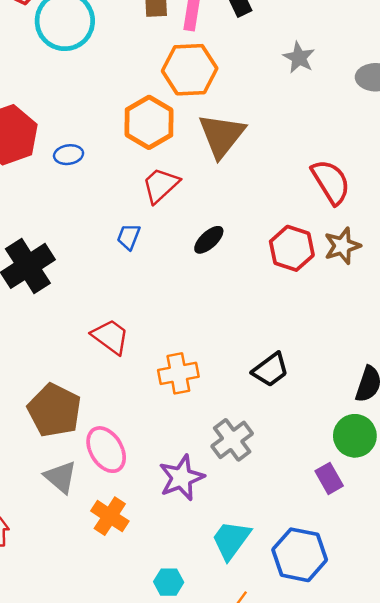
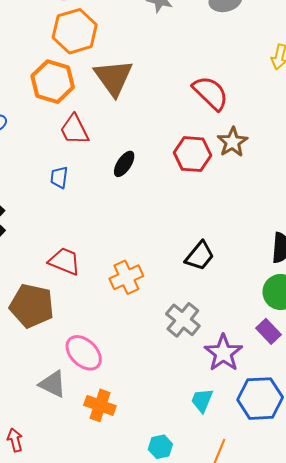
red trapezoid: (161, 185) -> (74, 130), turned -60
brown pentagon: (54, 410) -> (32, 306), moved
purple star: (181, 478) -> (223, 353), moved
cyan trapezoid: (231, 540) -> (202, 400), size x0.7

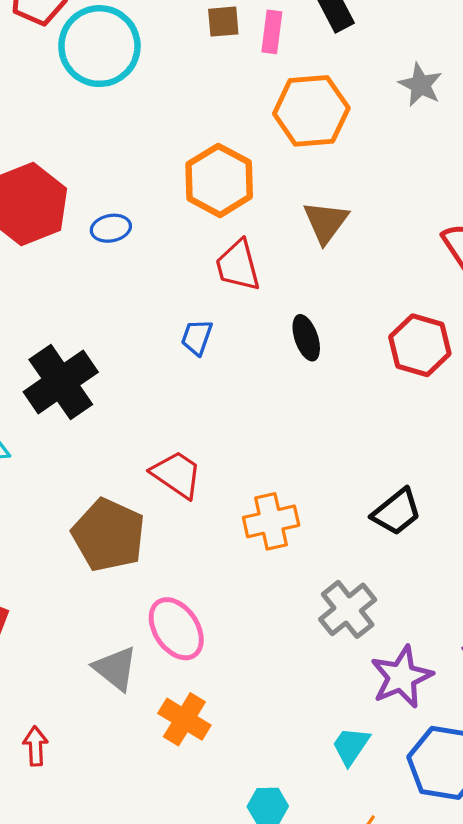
orange hexagon: (75, 31) -> (311, 111), moved
brown triangle: (113, 78) -> (326, 222), moved, size x0.7
black ellipse: (124, 164) -> (306, 338), turned -64

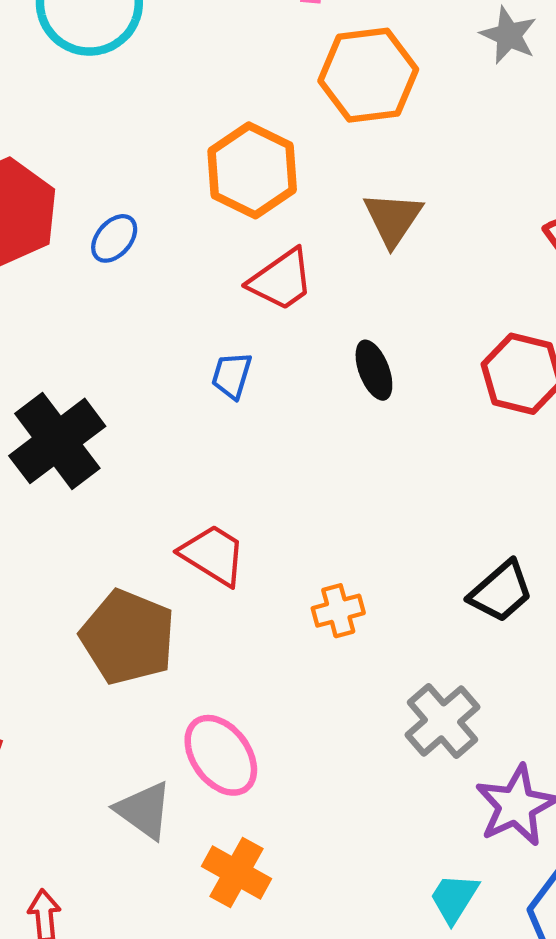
blue ellipse: (111, 228) -> (114, 238), turned -36
red trapezoid: (238, 265) -> (281, 280), turned -108
orange cross: (271, 521) -> (338, 611), size x0.7

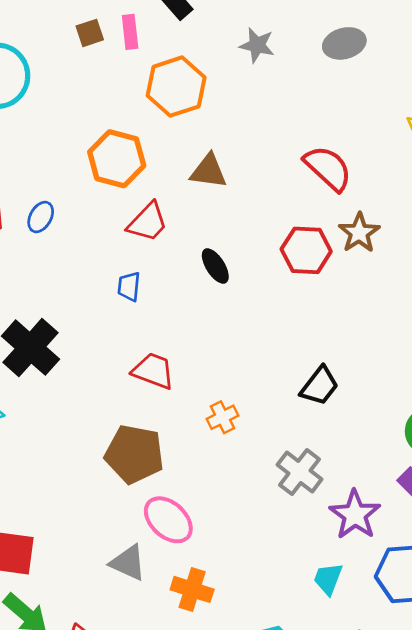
brown triangle: (393, 219) -> (209, 171), turned -45
red trapezoid: (213, 555) -> (153, 371), moved
brown pentagon: (128, 637) -> (134, 454), moved

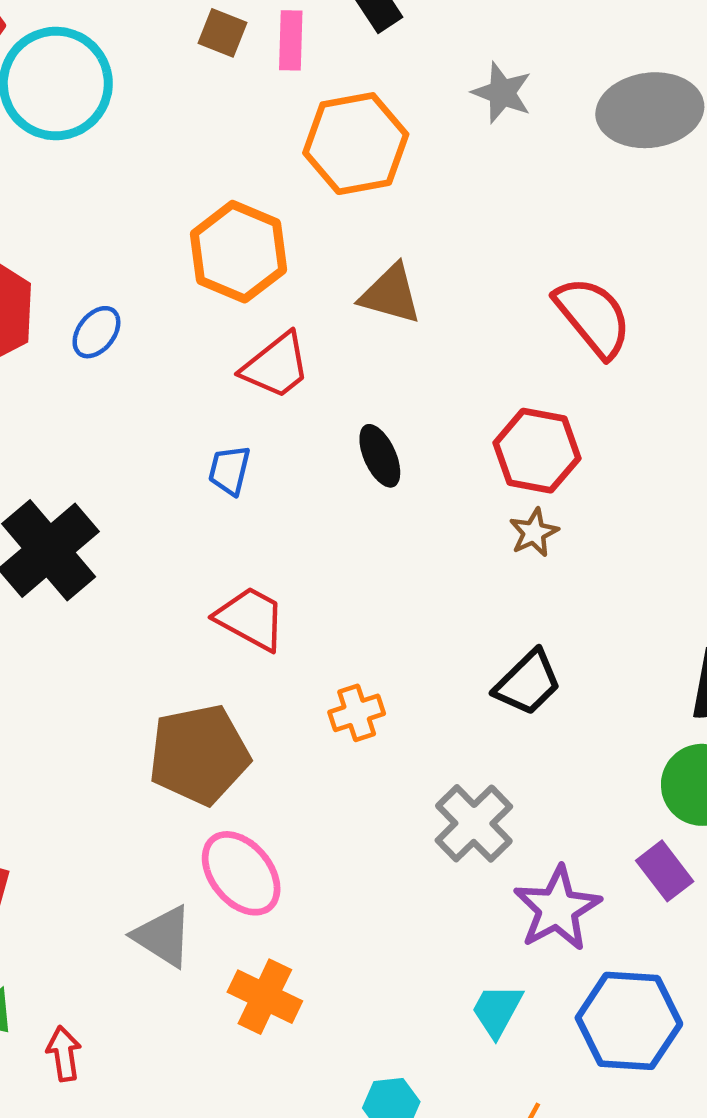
brown square: (90, 33) -> (223, 33), turned 32
gray ellipse: (344, 43) -> (650, 110), size x1.4
brown star: (359, 233) -> (534, 533), moved, size x0.7
brown pentagon: (134, 454) -> (199, 754), turned -30

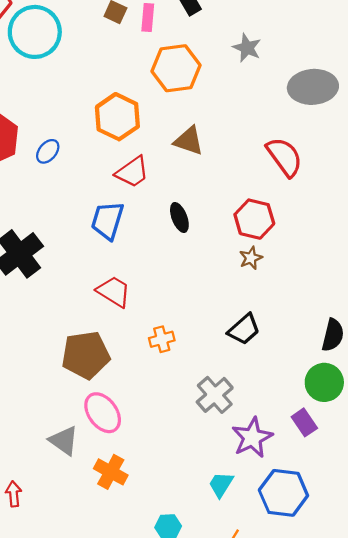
gray ellipse: (650, 110) -> (313, 87), moved
blue trapezoid: (229, 470) -> (107, 220), size x1.6

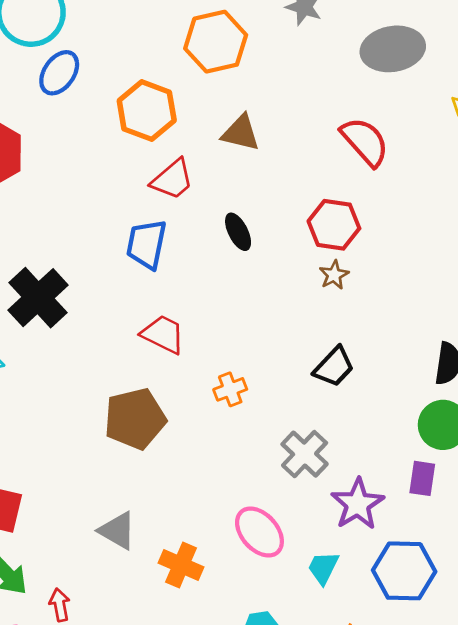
blue ellipse: (48, 151) -> (59, 73), moved, size x1.4
pink ellipse: (103, 413) -> (259, 532), moved
purple rectangle: (304, 422) -> (422, 478), turned 48

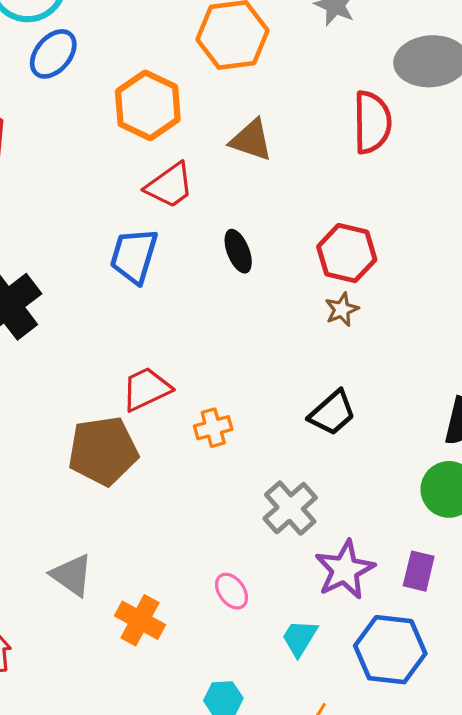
red semicircle: (365, 142) -> (372, 122), moved, turned 36
red trapezoid: (163, 334) -> (146, 389), moved, turned -57
purple rectangle: (422, 478) -> (419, 571), moved
pink ellipse: (259, 532) -> (232, 591), size x0.6

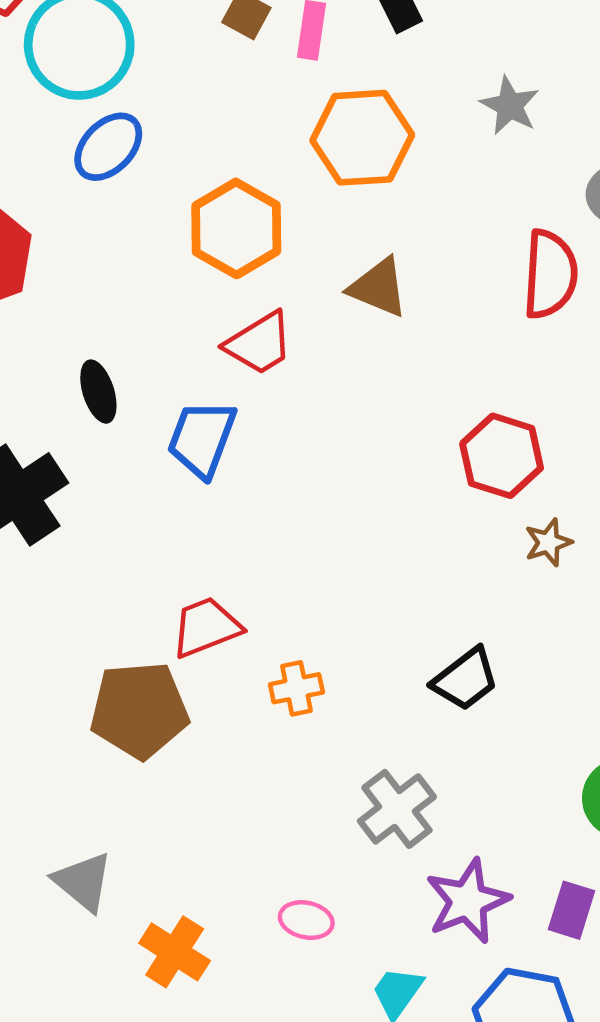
black ellipse: (238, 251) -> (98, 392), moved
brown star: (342, 310) -> (548, 542), moved
pink ellipse: (232, 591) -> (306, 920), turned -45

